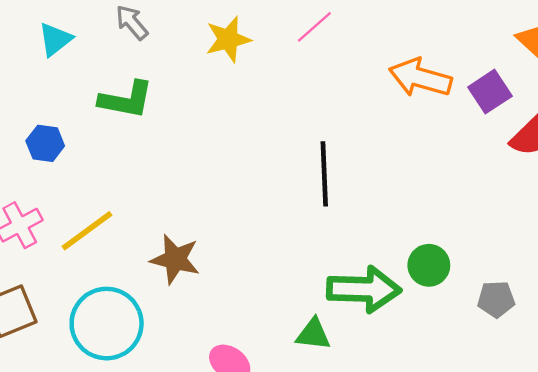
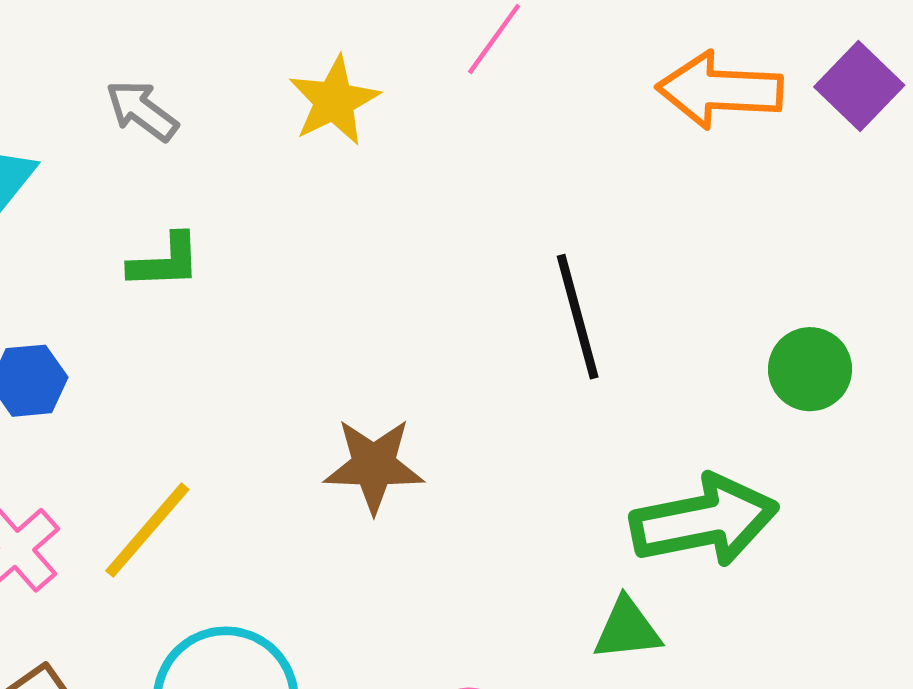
green L-shape: (126, 100) -> (165, 261), size x0.7
brown star: (175, 259) -> (374, 465), moved
green circle: (429, 265) -> (810, 369), moved

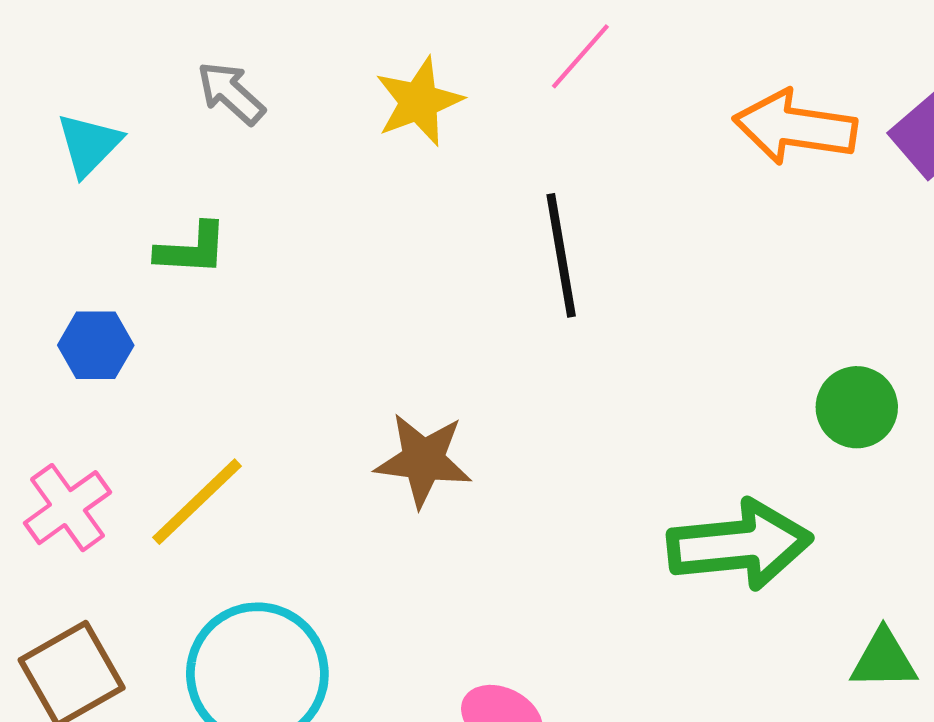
green L-shape: (165, 261) -> (192, 249), moved
black line: (578, 317) -> (561, 255), moved
green triangle: (627, 629) -> (884, 660), moved

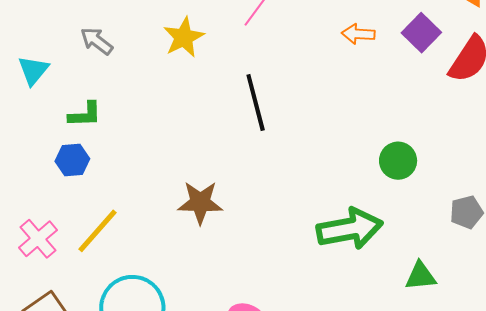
orange arrow: (795, 127) -> (358, 34), size x0.6
blue hexagon: (96, 345) -> (72, 160), moved

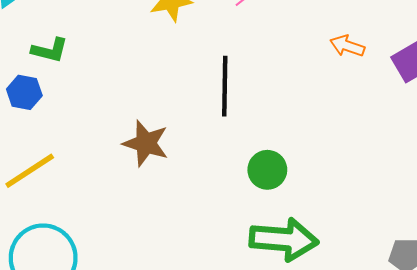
green circle: (398, 161) -> (267, 170), moved
brown star: (200, 203) -> (146, 143), moved

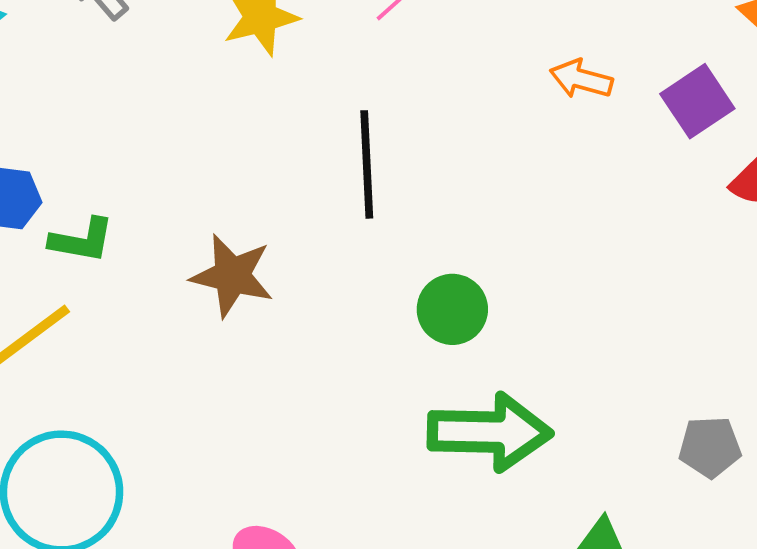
green L-shape: (50, 50) -> (82, 240), moved

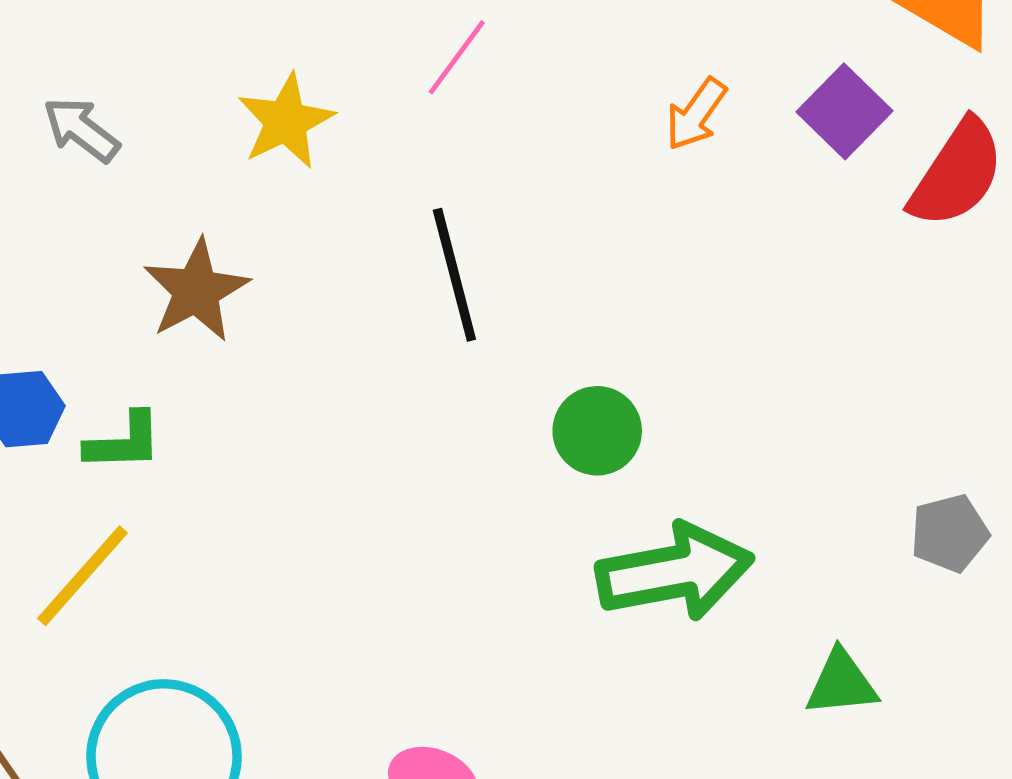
orange arrow: (581, 79) -> (696, 114), turned -58
brown star: (232, 276) -> (196, 291), moved, turned -30

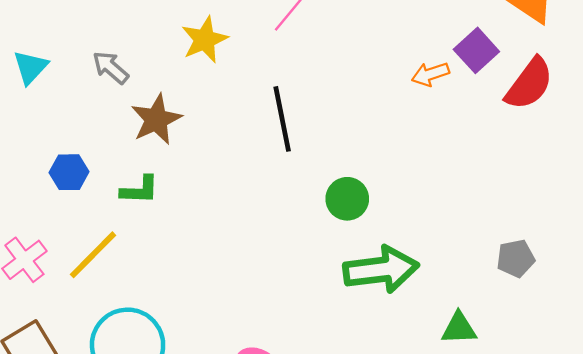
orange arrow: (696, 114) -> (430, 74), moved, turned 33
gray arrow: (81, 130) -> (111, 67), moved
green L-shape: (124, 442) -> (140, 190), moved

